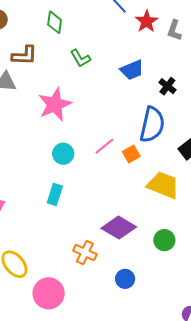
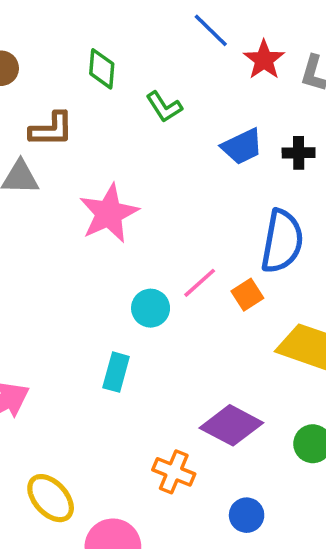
green L-shape: (80, 58) -> (164, 107), moved
black cross: (167, 86) -> (299, 153), moved, turned -36
cyan circle: (63, 154) -> (151, 308), moved

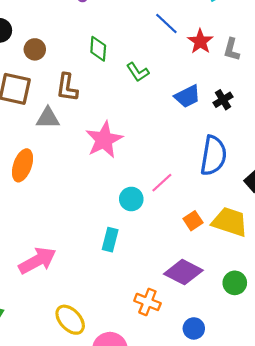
brown L-shape: (51, 129) -> (67, 87), turned 100
black cross: (299, 153) -> (223, 100), turned -30
orange square: (247, 295) -> (193, 221), moved

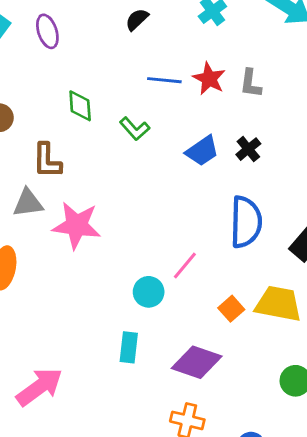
blue line: (166, 23) -> (164, 80), moved, turned -30
pink star: (104, 140) -> (77, 225), moved, turned -30
purple diamond: (183, 272) -> (197, 362), moved

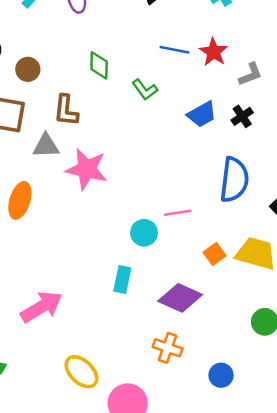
gray L-shape: (251, 83) -> (250, 74), moved, turned -124
pink line: (185, 266) -> (178, 213), turned 36

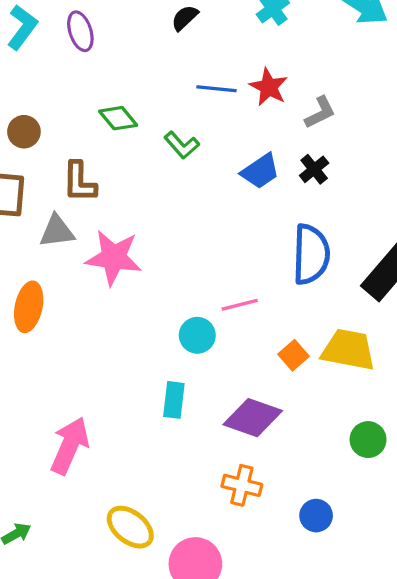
green diamond: (99, 65) -> (118, 118), turned -36
pink arrow: (41, 307) -> (70, 446), turned -30

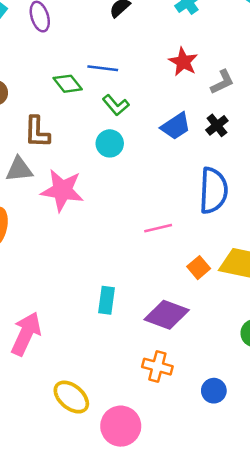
blue line: (217, 89) -> (103, 68), moved
cyan circle: (197, 335) -> (110, 143), moved

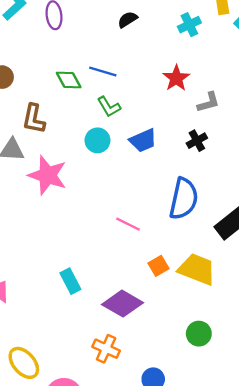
blue trapezoid: (176, 126) -> (143, 140), moved
pink line: (158, 228) -> (128, 224), turned 30
cyan rectangle: (106, 300) -> (70, 281), turned -45

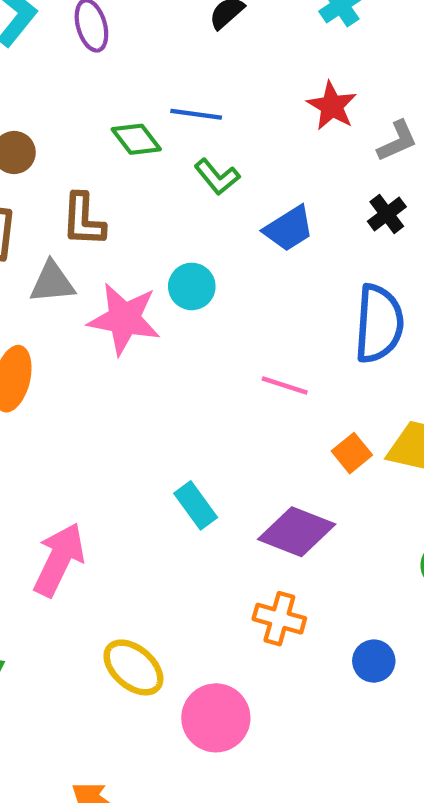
cyan circle: (97, 140) -> (192, 286), moved

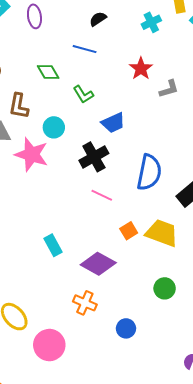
blue line: (196, 114) -> (85, 49), moved
black cross: (387, 214) -> (94, 157), moved, size x1.6
cyan circle: (192, 286) -> (54, 127), moved

